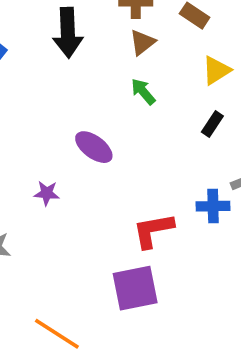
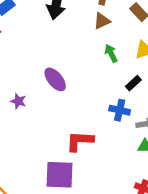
green arrow: (143, 92) -> (111, 53), moved
blue cross: (213, 206) -> (120, 110), moved

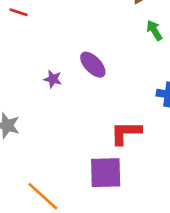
purple star: (18, 101) -> (53, 79), moved

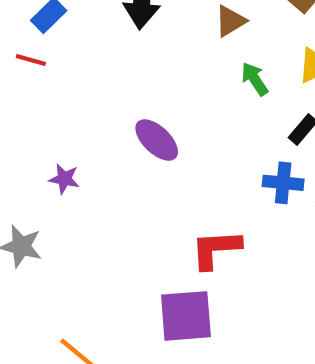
purple star: (53, 79) -> (64, 179), moved

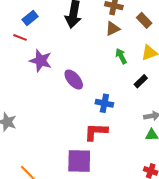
purple star: (64, 179) -> (41, 61), moved, size x1.6
blue cross: (283, 183) -> (104, 103), moved

